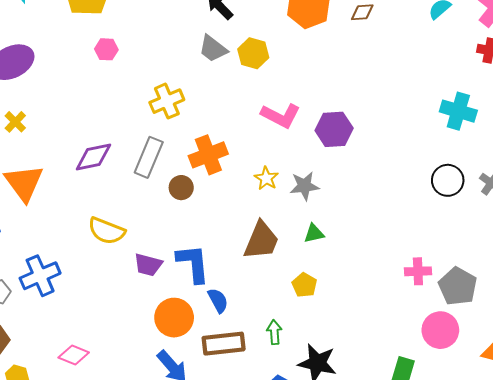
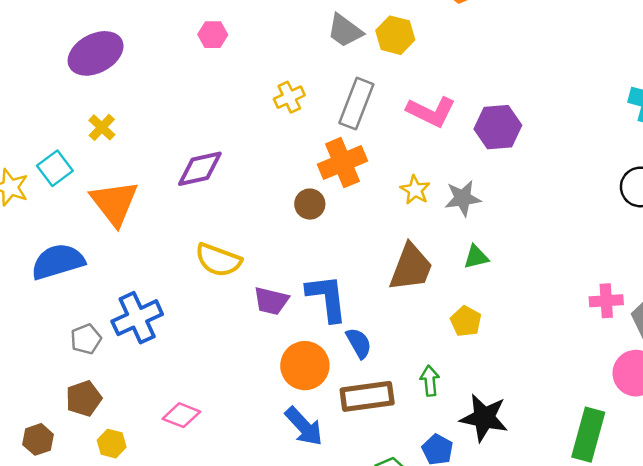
yellow cross: (167, 101) -> (289, 97), size x0.7
gray rectangle: (149, 157) -> (356, 104), moved

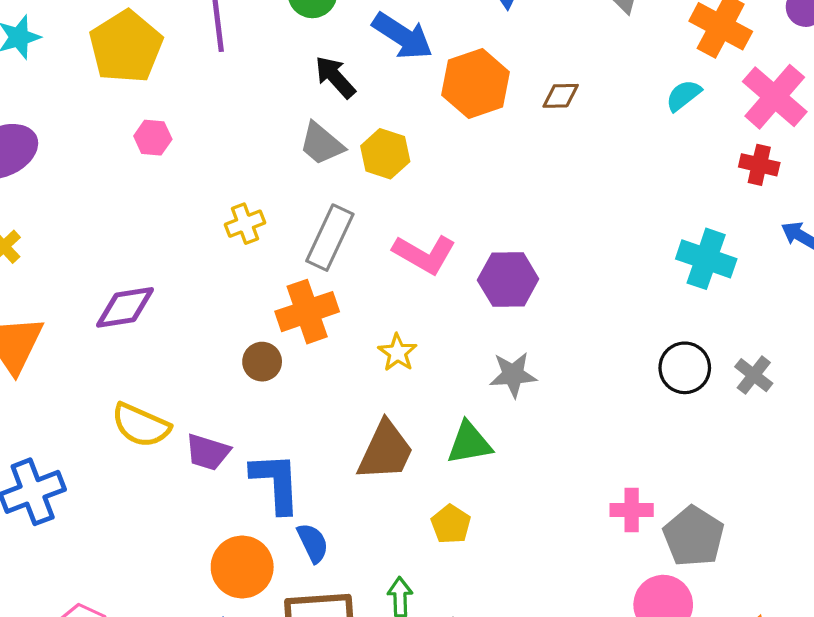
gray star: (463, 198) -> (513, 375), moved
green triangle: (476, 257) -> (469, 443), size x1.4
purple trapezoid: (271, 301) -> (208, 452), moved

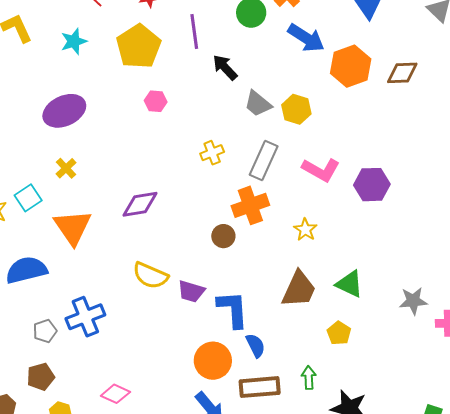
black arrow: (335, 77) -> (225, 68), moved
brown diamond: (561, 96) -> (402, 73), size x1.4
gray star: (513, 375) -> (413, 301), moved
green triangle: (469, 443) -> (350, 284), turned 36

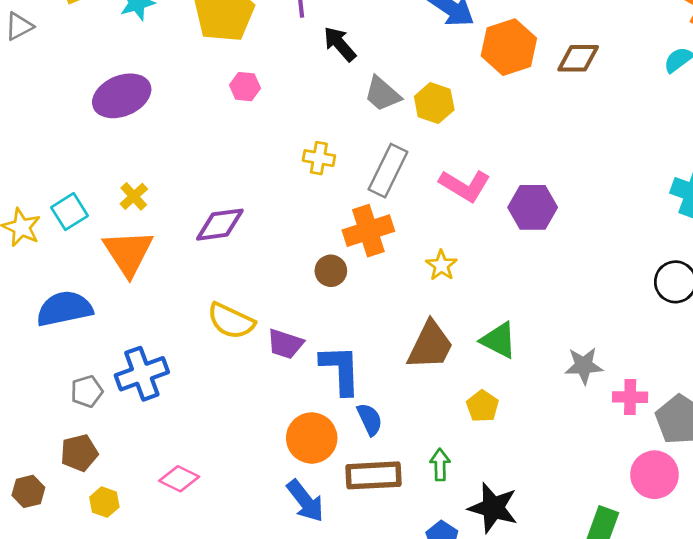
yellow cross: (212, 153) -> (319, 158), turned 30
yellow cross: (66, 168) -> (134, 196), moved

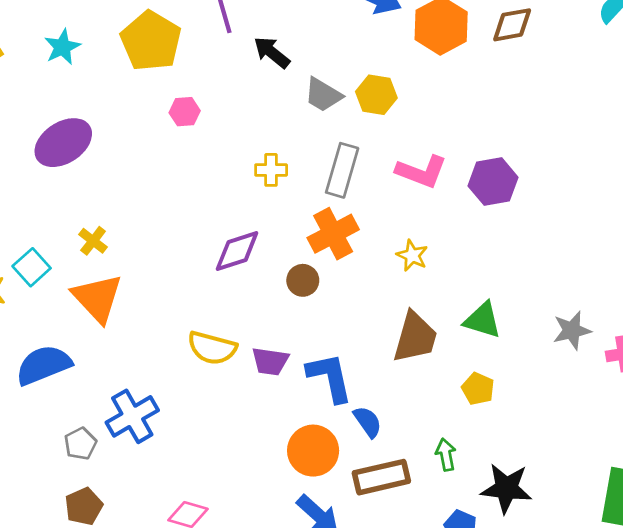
purple diamond: (220, 225) -> (237, 251), moved

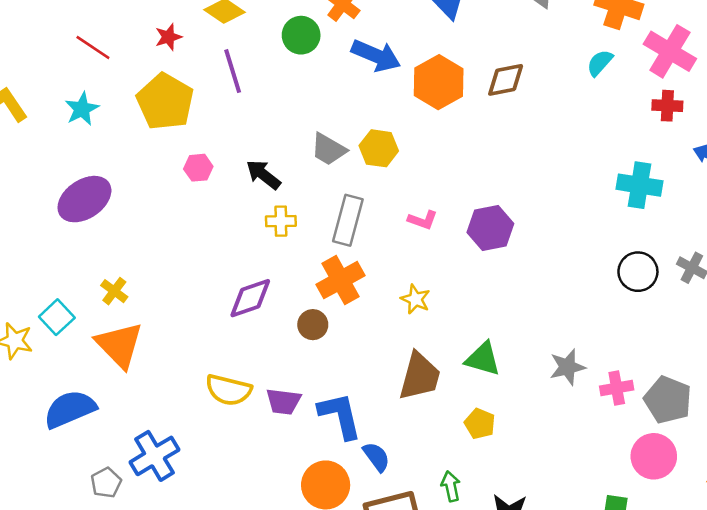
black arrow: (272, 52) -> (263, 175), moved
pink L-shape: (421, 172) -> (423, 220), size x0.6

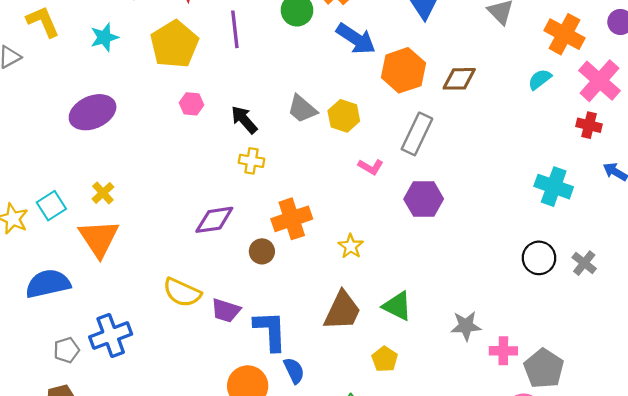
gray rectangle: (348, 220) -> (417, 134), moved
pink L-shape: (423, 220) -> (371, 167), moved

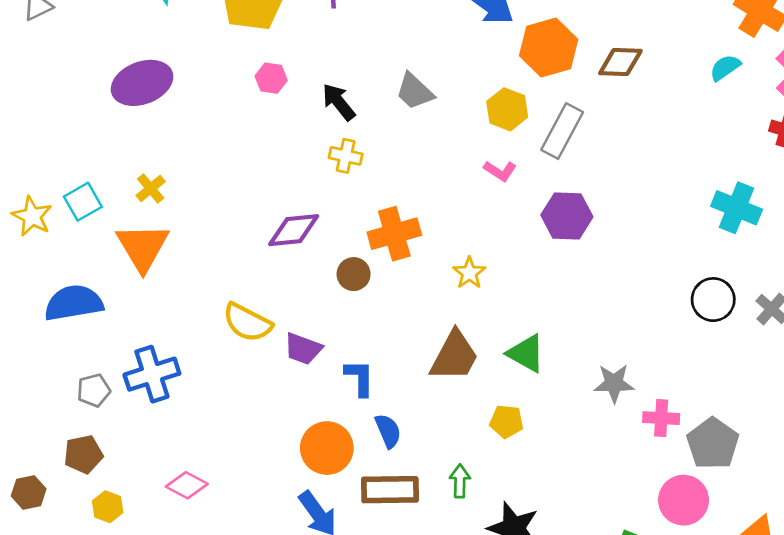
yellow hexagon: (344, 116) -> (507, 109), moved
blue L-shape: (270, 331) -> (360, 378), size x0.7
yellow pentagon: (385, 359) -> (507, 422), turned -30

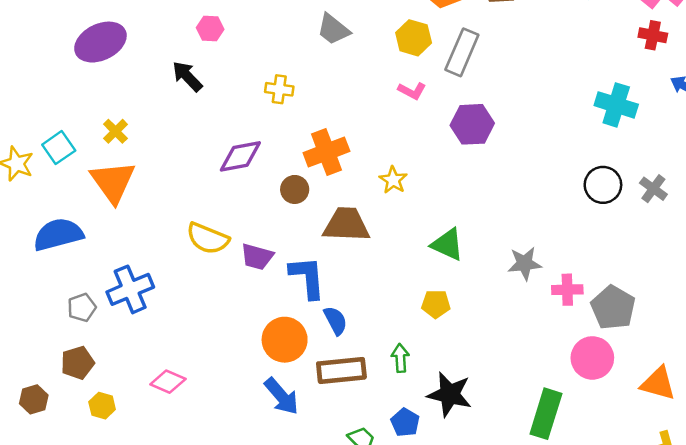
black arrow: (339, 102) -> (187, 76), moved
brown trapezoid: (454, 356) -> (346, 225), moved, turned -111
blue L-shape: (360, 378) -> (307, 277), size x1.4

